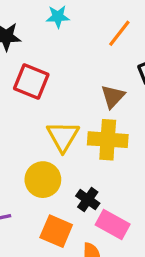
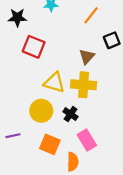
yellow triangle: (63, 136) -> (54, 83), turned -45
black cross: (88, 200) -> (71, 114), moved
pink rectangle: (113, 224) -> (87, 140), turned 30

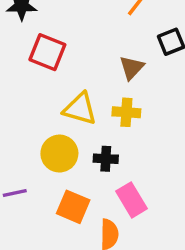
yellow cross: (84, 85) -> (126, 112), size x0.7
black cross: (71, 114) -> (106, 159), turned -32

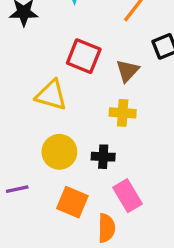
red square: (47, 52) -> (84, 56), moved
yellow triangle: (80, 109) -> (51, 95), moved

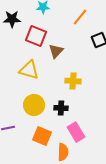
red square: (84, 56) -> (36, 36), moved
brown triangle: (127, 71) -> (56, 51), moved

